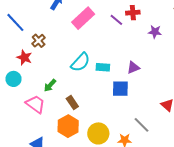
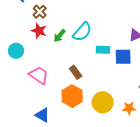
red star: (24, 57) -> (39, 31), moved
cyan rectangle: (103, 67) -> (103, 50), moved
green arrow: (50, 85) -> (59, 36), moved

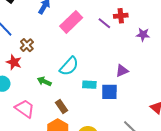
red star: (39, 31) -> (14, 62), moved
green arrow: (59, 36) -> (44, 81), moved, turned 72

